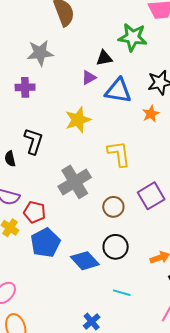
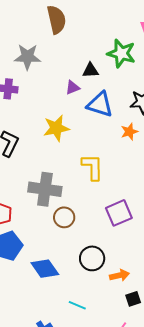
gray cross: (75, 182) -> (45, 189), turned 32
brown circle: (113, 207) -> (64, 217), moved
black circle: (116, 247) -> (92, 258), moved

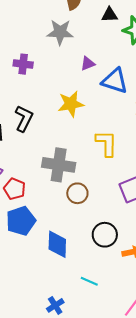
gray star: (27, 57) -> (60, 32), moved
black triangle: (90, 70) -> (109, 15), moved
blue diamond: (45, 269) -> (57, 244), turned 36

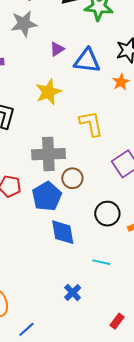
blue pentagon: (21, 221) -> (47, 196), moved

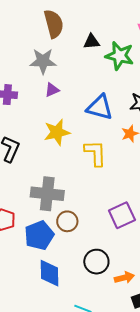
purple triangle: (57, 49) -> (52, 90), moved
yellow L-shape: (91, 124) -> (95, 153), moved

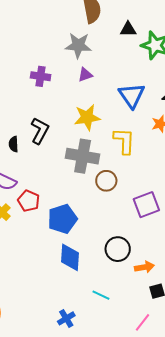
blue triangle: (100, 107) -> (132, 96), turned 36
gray cross: (47, 194) -> (83, 156), moved
brown circle: (67, 221) -> (106, 181), moved

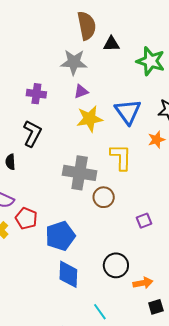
black triangle: (128, 29) -> (111, 44), moved
yellow star: (87, 117) -> (90, 119), moved
black L-shape: (40, 131) -> (32, 133), moved
purple square: (146, 205) -> (144, 221), size x0.6
cyan line: (101, 295) -> (100, 312), turned 30

